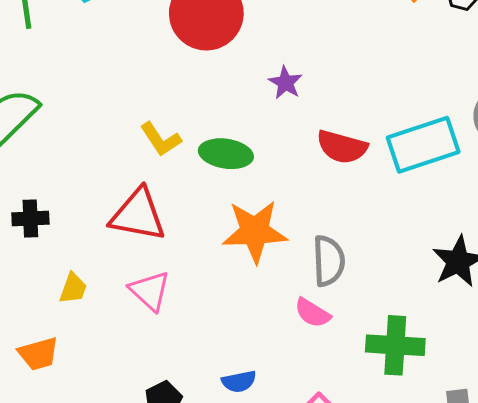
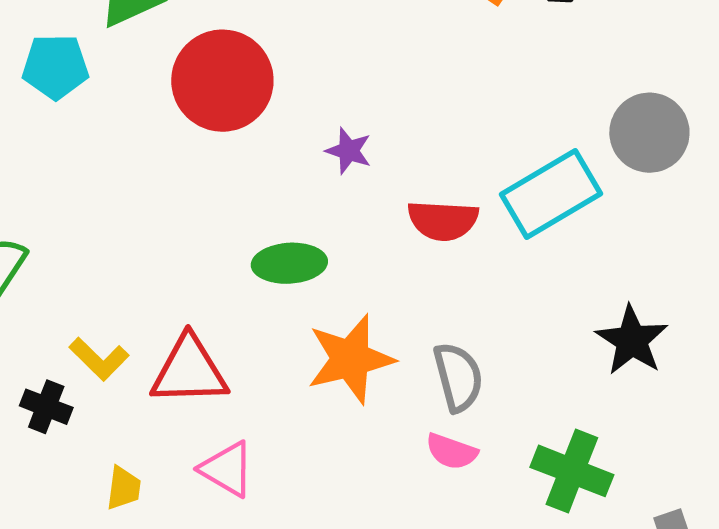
yellow L-shape: (161, 139) -> (99, 359), moved
black cross: (30, 218) -> (46, 407), turned 36
green cross: (395, 345) -> (572, 471), turned 30

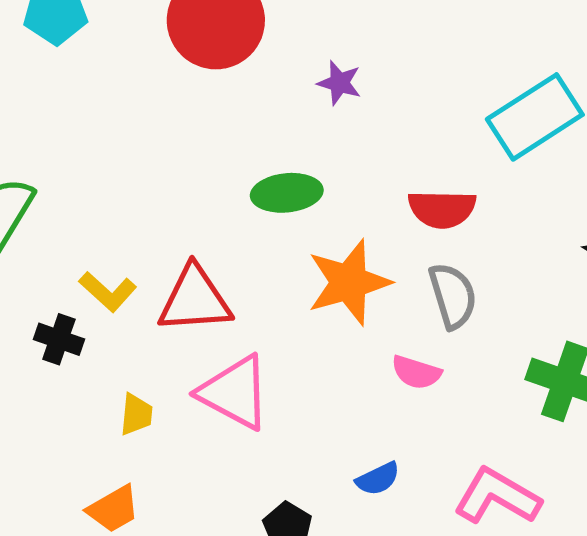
red semicircle: (443, 220) -> (442, 209), moved
pink semicircle: (452, 451) -> (416, 372), moved
pink triangle: (227, 469) -> (235, 392), size x1.4

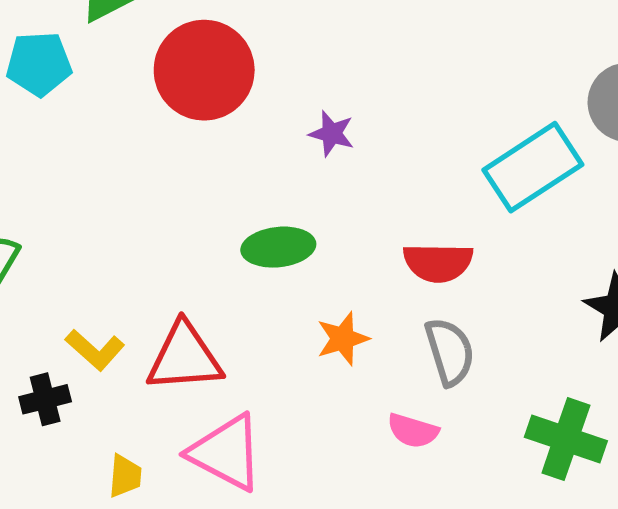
orange star: (349, 282) -> (343, 339), size x0.6
black cross: (59, 339) -> (45, 399), turned -33

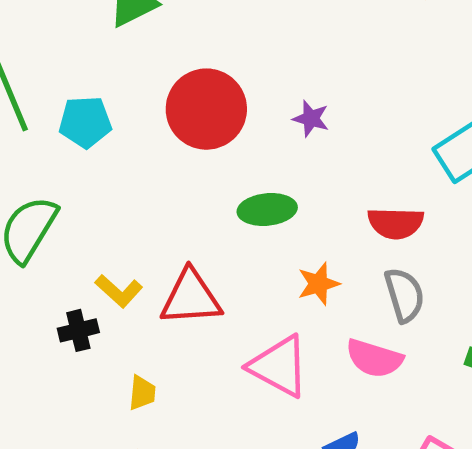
cyan pentagon: (39, 64) -> (85, 122), moved
red circle: (204, 70) -> (206, 109), moved
pink semicircle: (413, 431) -> (374, 358), size x1.4
pink triangle: (226, 453) -> (279, 366), moved

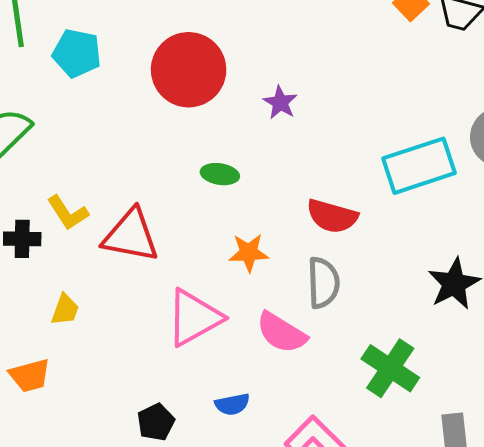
green ellipse: (267, 210) -> (220, 174), size x0.7
pink triangle: (279, 366) -> (194, 318), turned 48

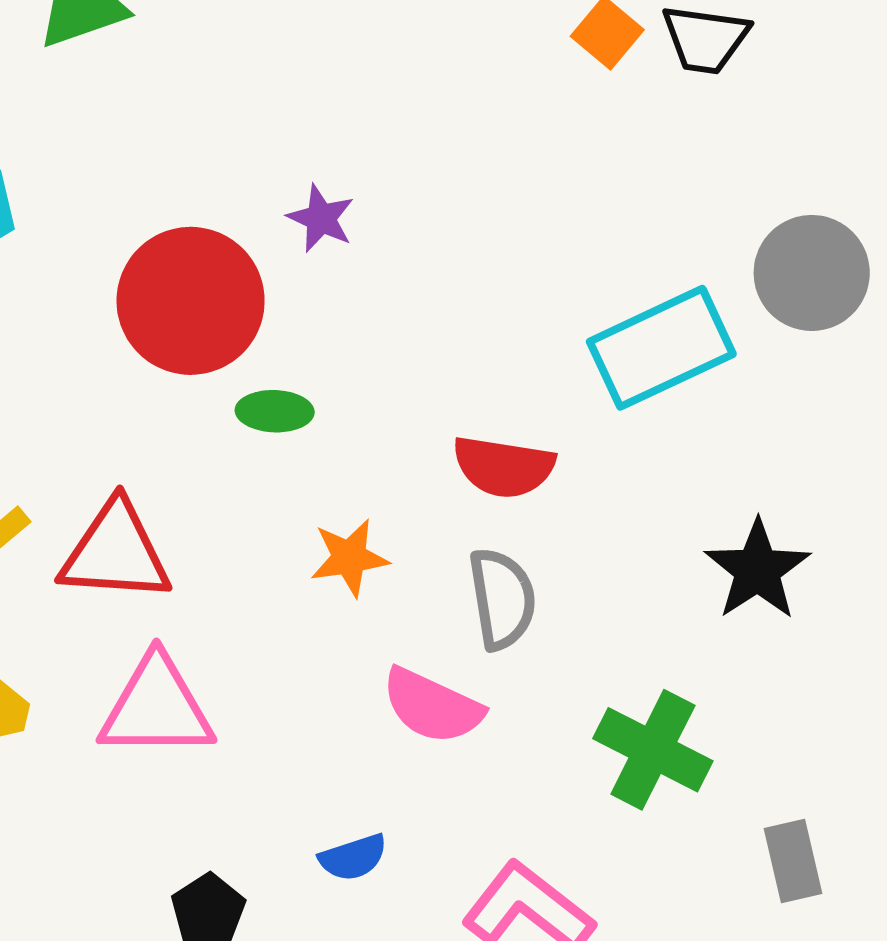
red circle: (189, 70) -> (191, 301), moved
purple star: (280, 103) -> (321, 218), moved
pink triangle: (194, 318) -> (156, 707), moved, turned 36

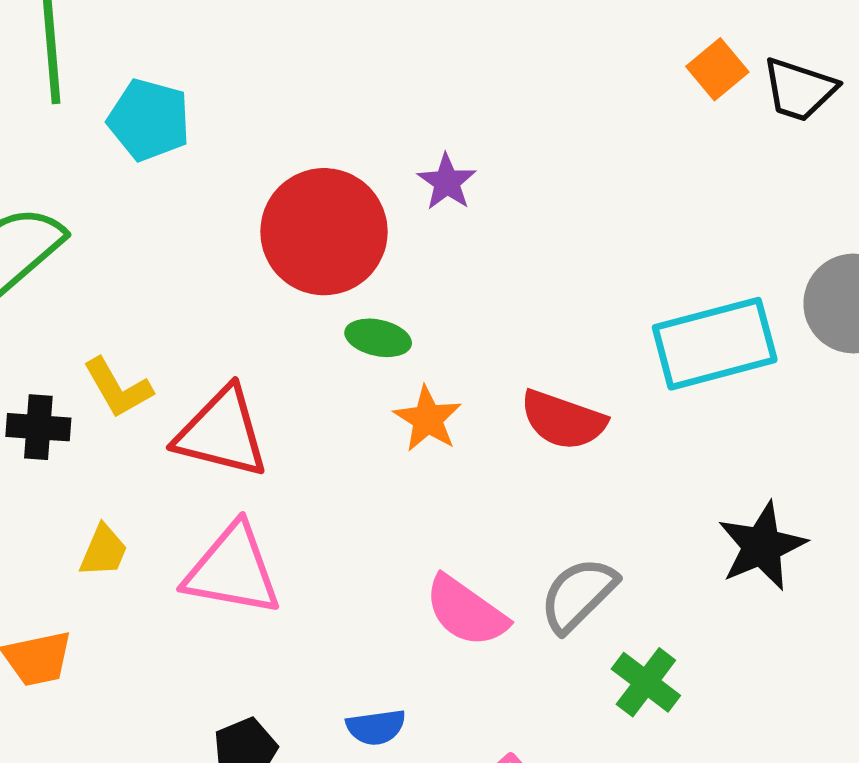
orange star: (349, 558) -> (428, 419), moved, turned 30
gray semicircle: (502, 599) -> (578, 595), moved, turned -136
green cross: (653, 750) -> (646, 682), size x0.7

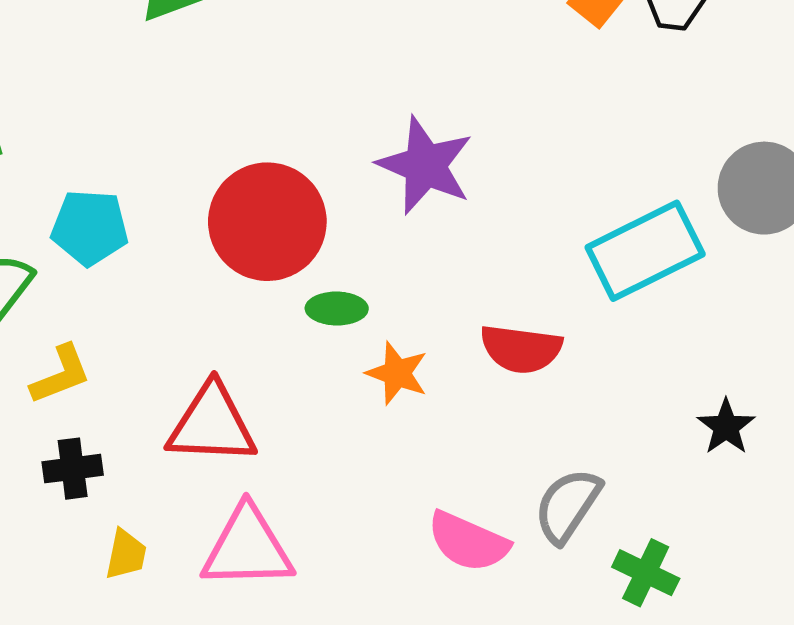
cyan pentagon: (149, 120) -> (90, 228), moved
purple star: (447, 182) -> (425, 165), moved, size x1.8
yellow L-shape: (118, 388) -> (61, 375), moved, turned -70
black cross: (38, 427) -> (73, 469), moved
black star: (762, 546) -> (726, 427), size x0.7

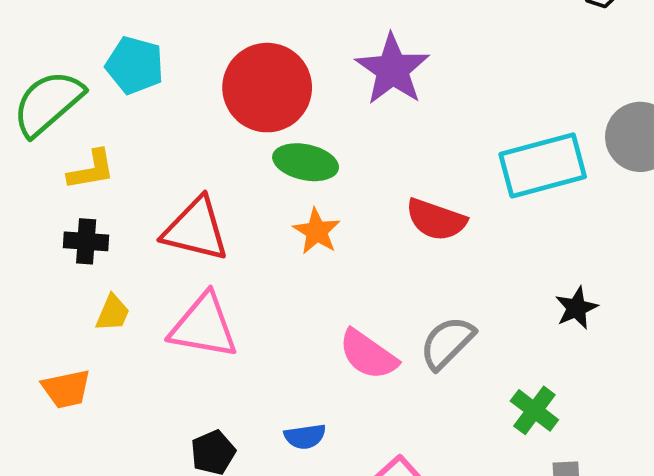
green ellipse: (337, 309) -> (306, 162), size x1.4
orange star: (397, 373) -> (317, 231), moved
green cross: (646, 573) -> (534, 410), moved

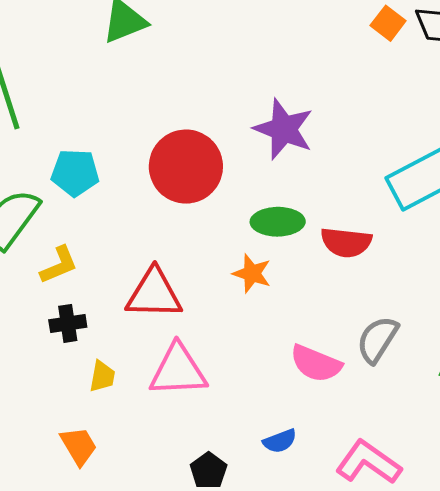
green ellipse: (306, 162) -> (278, 222), moved
orange trapezoid: (66, 389) -> (79, 446), turned -96

